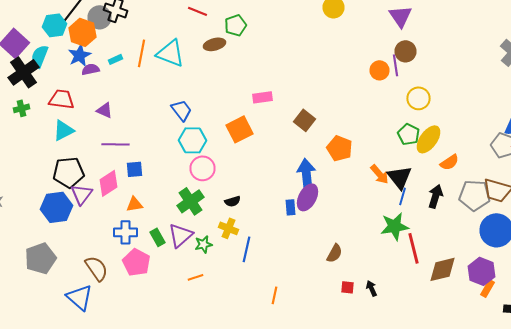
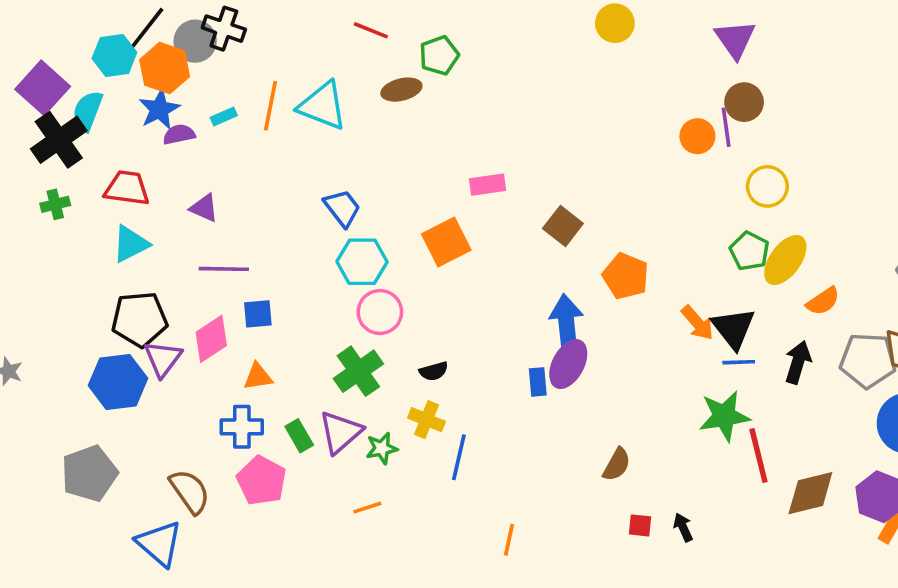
blue line: (402, 196) -> (739, 362), turned 72

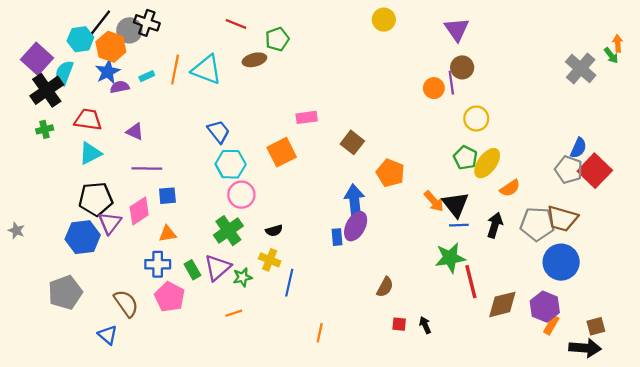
blue triangle: (159, 543) -> (108, 335), size x0.7

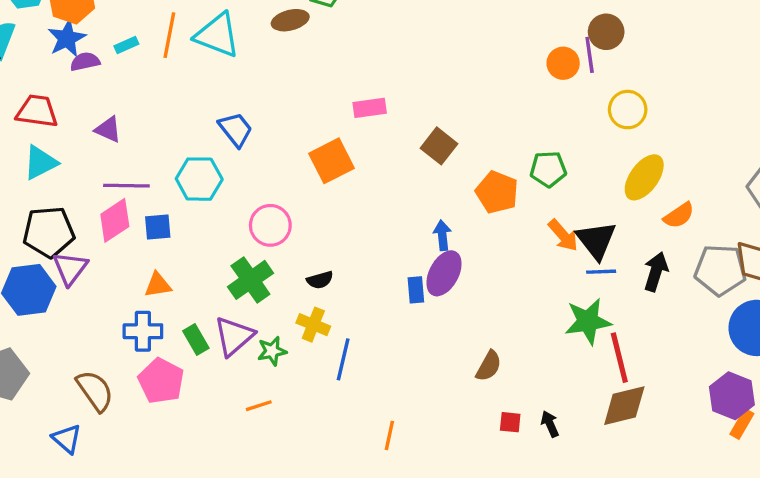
green pentagon: (465, 158) -> (548, 169), moved, turned -30
cyan hexagon: (231, 164) -> (199, 179), moved
blue arrow: (354, 201) -> (442, 235), size x0.6
pink diamond: (139, 211) -> (115, 220), moved
brown diamond: (502, 304) -> (624, 406), moved

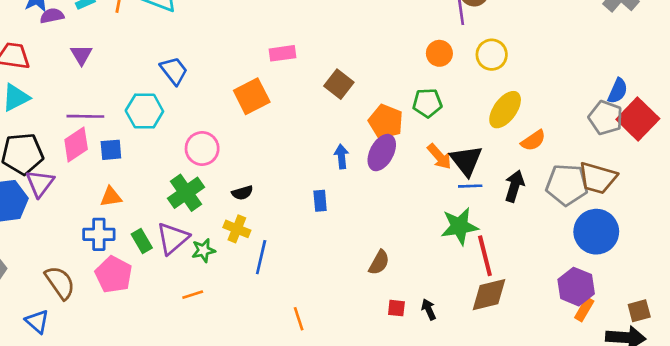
orange circle: (563, 63) -> (439, 53), moved
purple triangle: (108, 129) -> (81, 55), moved, turned 35
purple ellipse: (444, 273) -> (382, 153), moved
orange line: (389, 435) -> (299, 319), turned -30

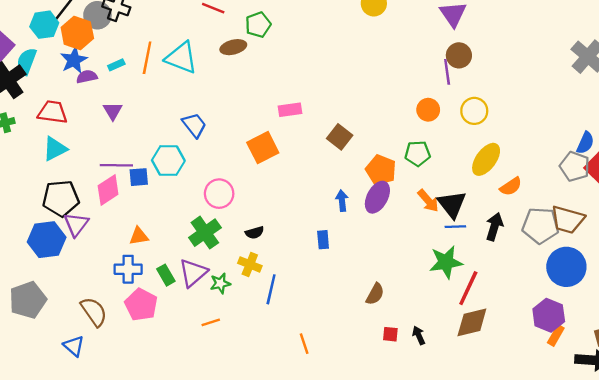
blue square: (111, 150) -> (139, 177), moved
red line: (485, 256) -> (468, 288), turned 39

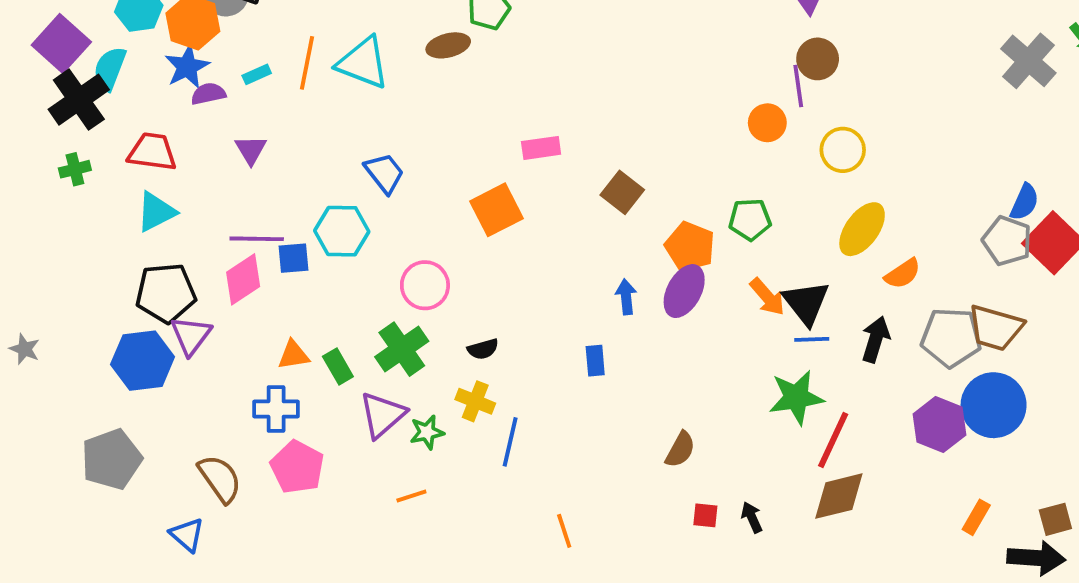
orange circle: (428, 110) -> (767, 123), moved
green rectangle: (166, 275) -> (338, 366), moved
purple hexagon: (549, 315) -> (939, 424), moved

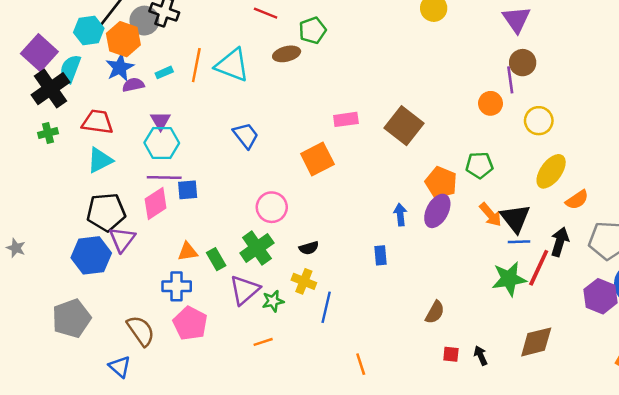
brown square: (622, 192) -> (404, 126), moved, size x1.4
cyan hexagon: (342, 231) -> (162, 143), moved
red line: (833, 440) -> (539, 268), moved

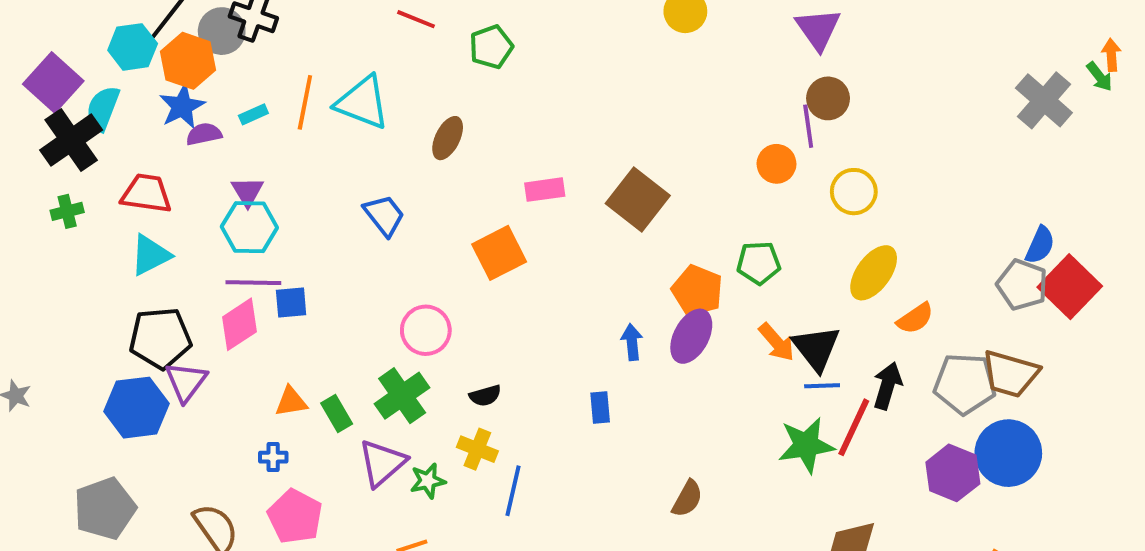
brown ellipse: (287, 54) -> (448, 138), moved, turned -50
blue cross: (177, 286) -> (273, 457), size x0.6

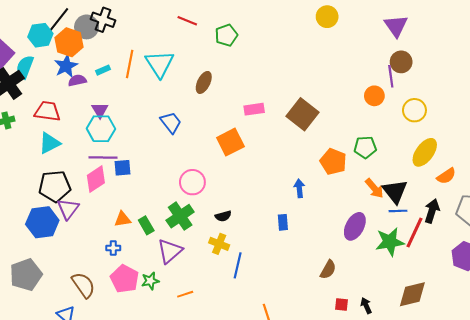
cyan triangle: (362, 102) -> (160, 64), turned 36
purple ellipse: (691, 336) -> (355, 226), moved
green star: (428, 481) -> (150, 281), moved

